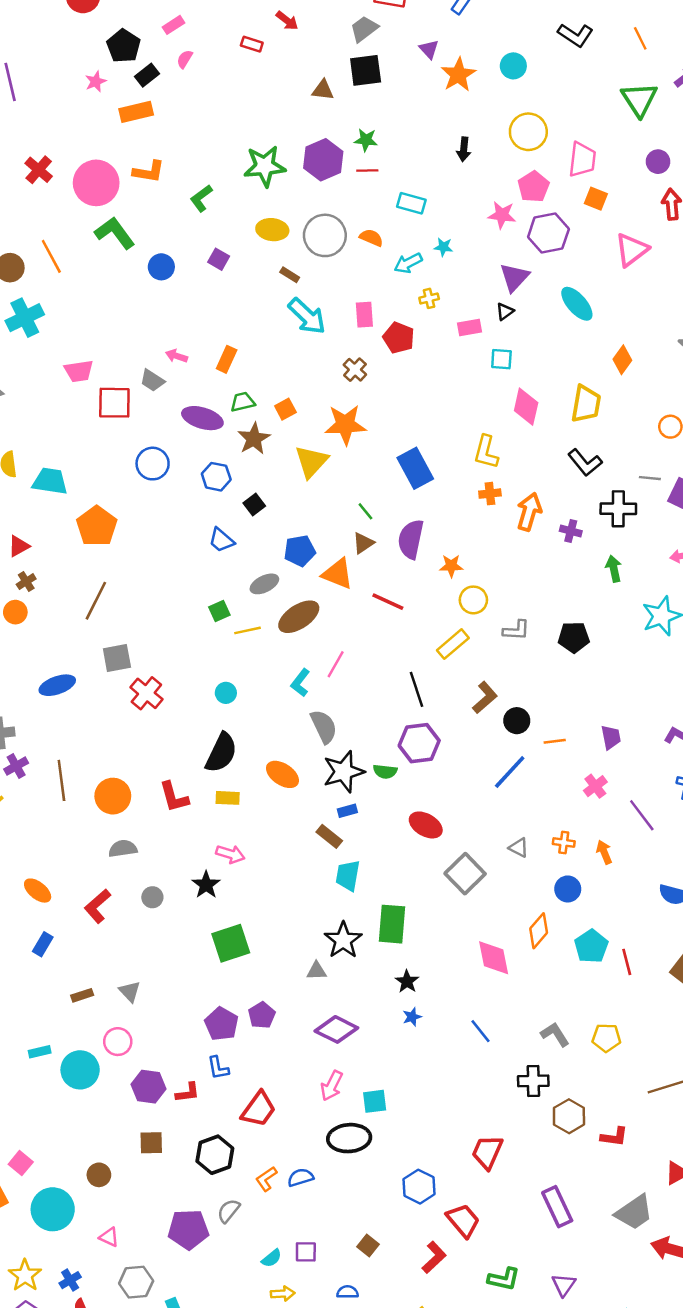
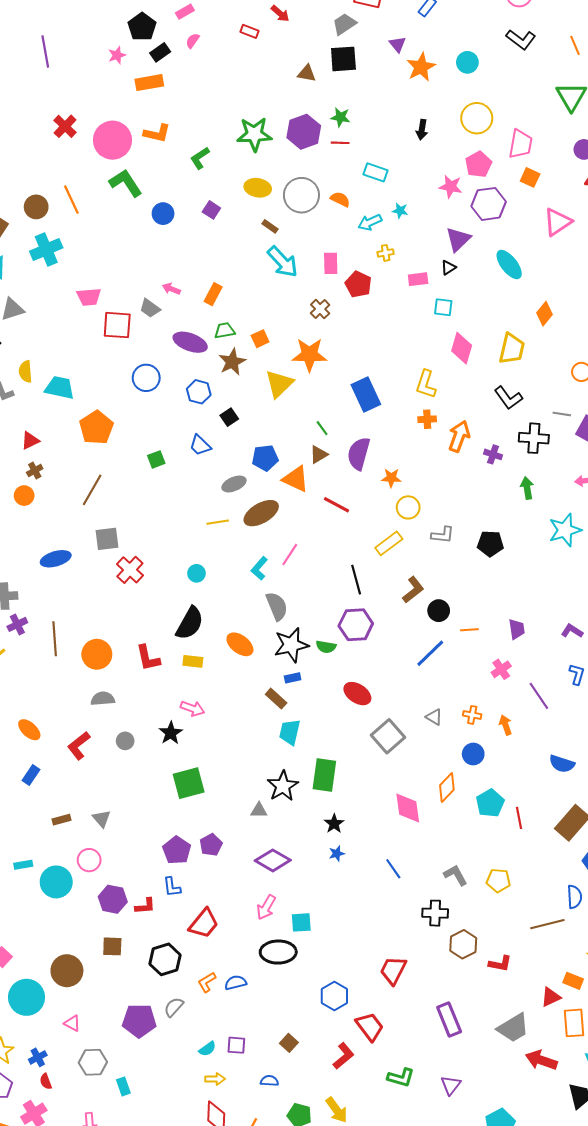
green square: (219, 611) -> (156, 459), moved
brown circle: (99, 1175) -> (67, 971), size x1.6

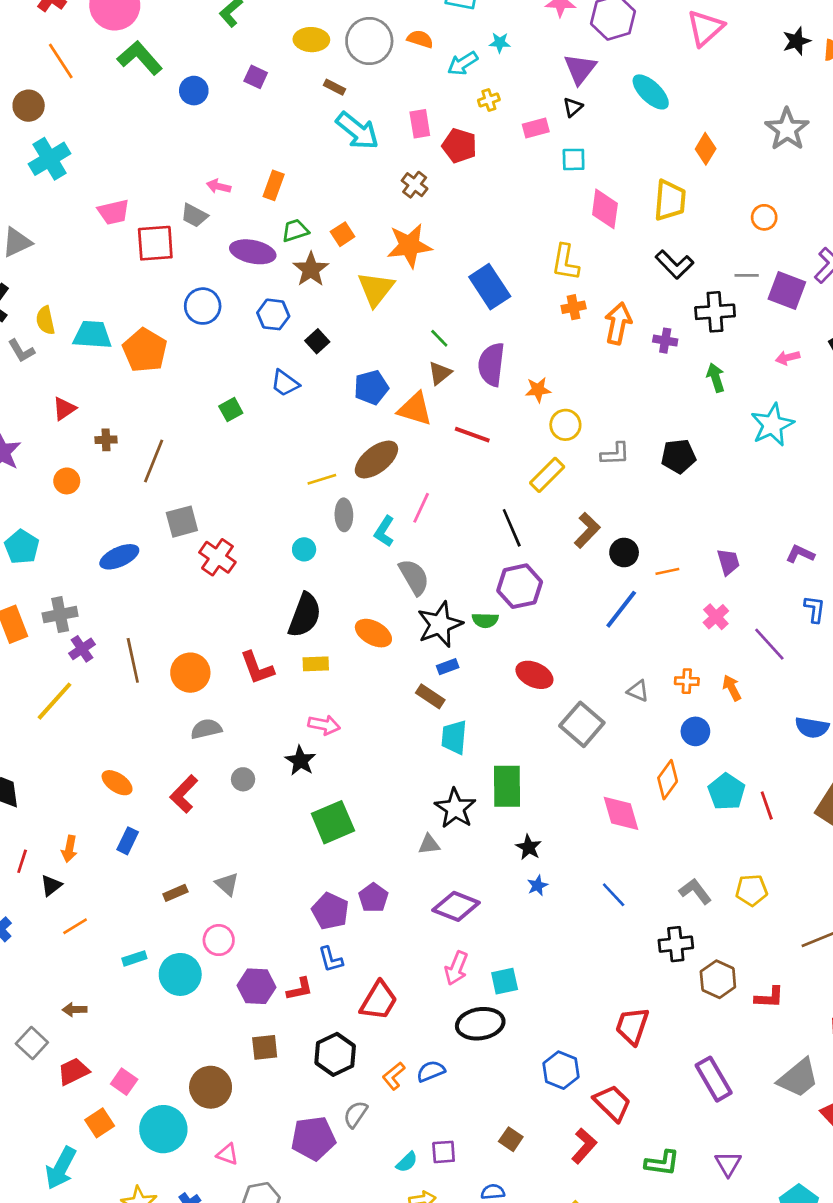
orange line: (71, 200) -> (61, 61), moved
orange pentagon: (96, 428) -> (145, 350), moved
brown cross: (35, 470) -> (106, 440), moved, turned 35
gray ellipse: (234, 484) -> (344, 515), moved, turned -60

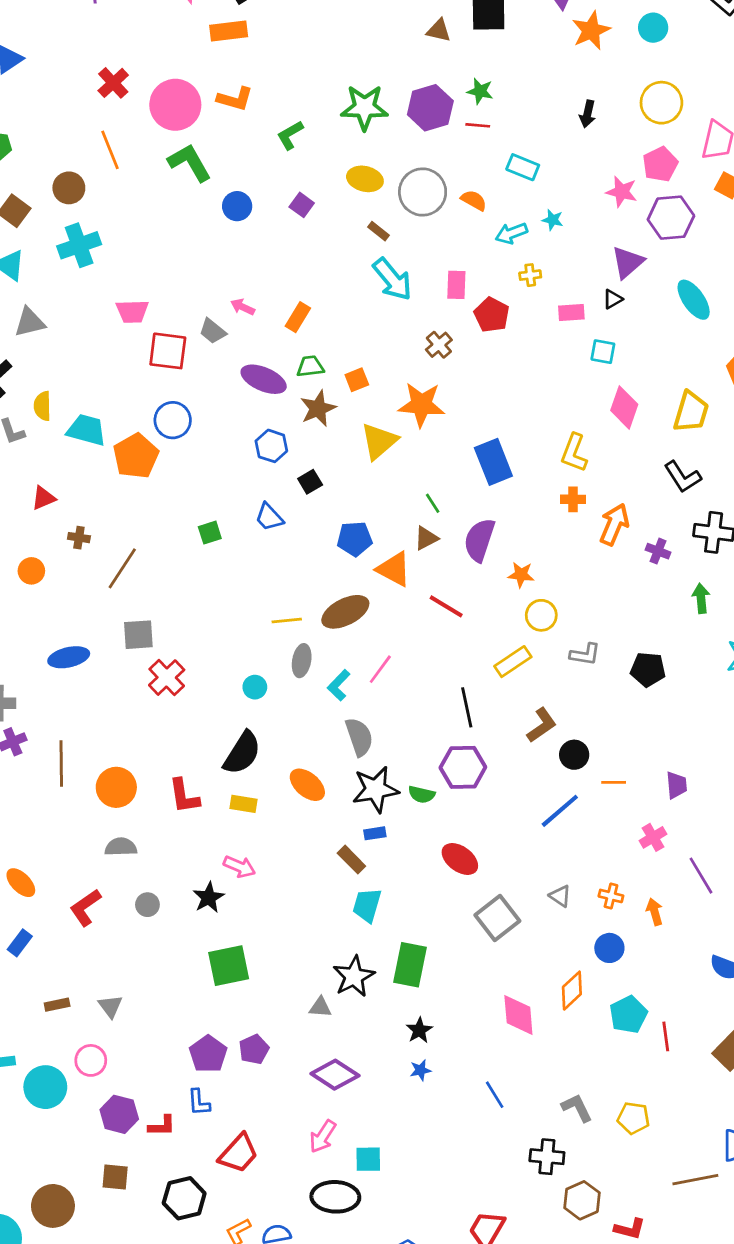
blue circle: (203, 306) -> (173, 420), moved

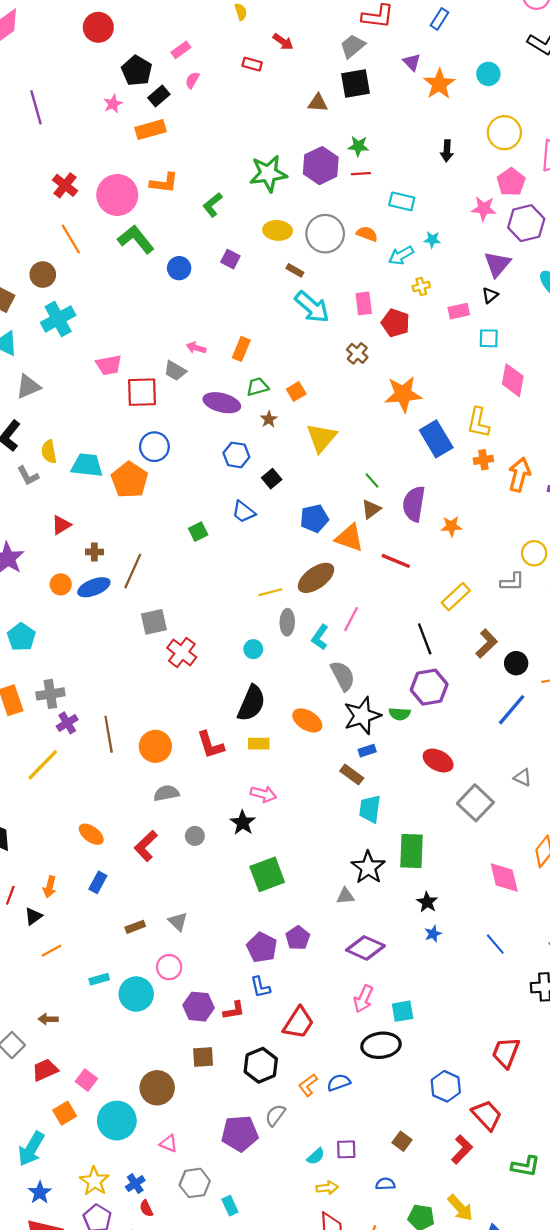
orange star: (421, 405) -> (403, 394), moved
brown star: (318, 408) -> (269, 419), size x0.6
blue rectangle: (493, 462) -> (436, 439), moved
yellow circle: (541, 615) -> (534, 553), moved
blue ellipse: (69, 657) -> (94, 587), moved

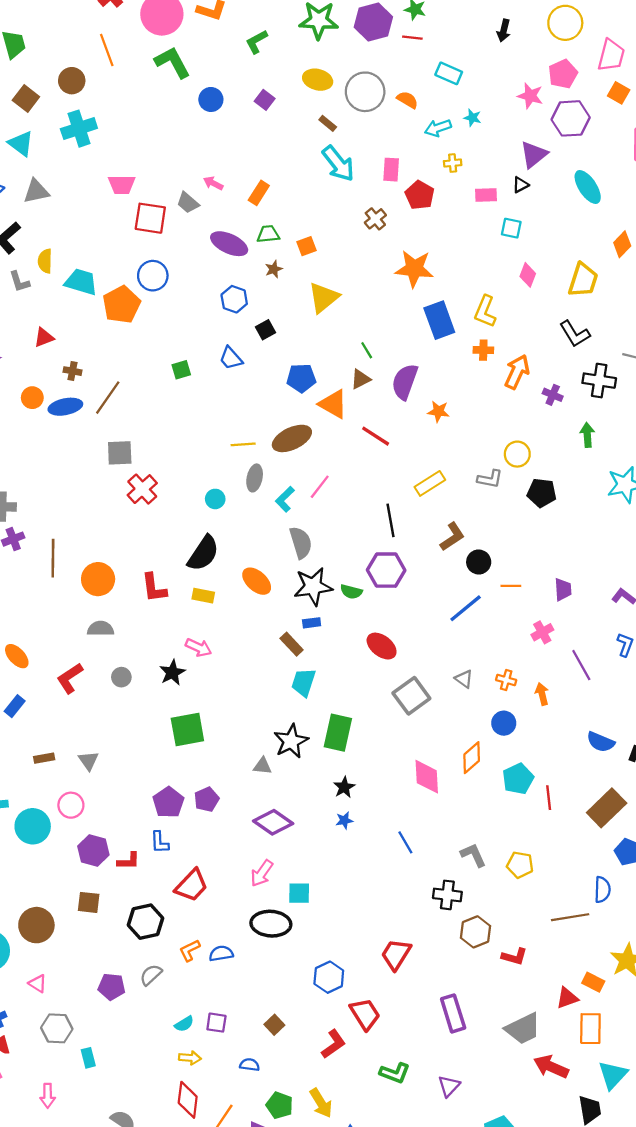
pink diamond: (513, 380) -> (528, 275), size x0.7
purple pentagon: (240, 1133) -> (112, 987), size x0.7

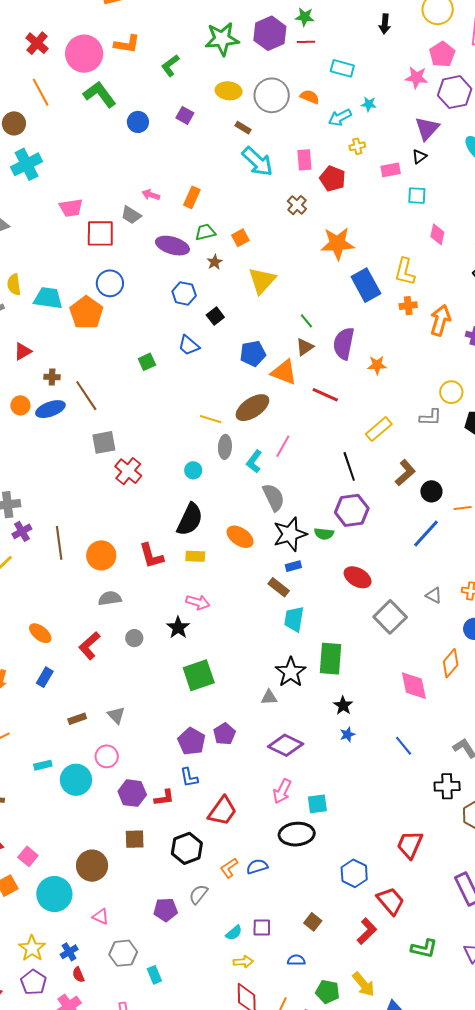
brown line: (108, 398) -> (86, 396), turned -60
yellow line: (243, 444) -> (211, 419), turned 30

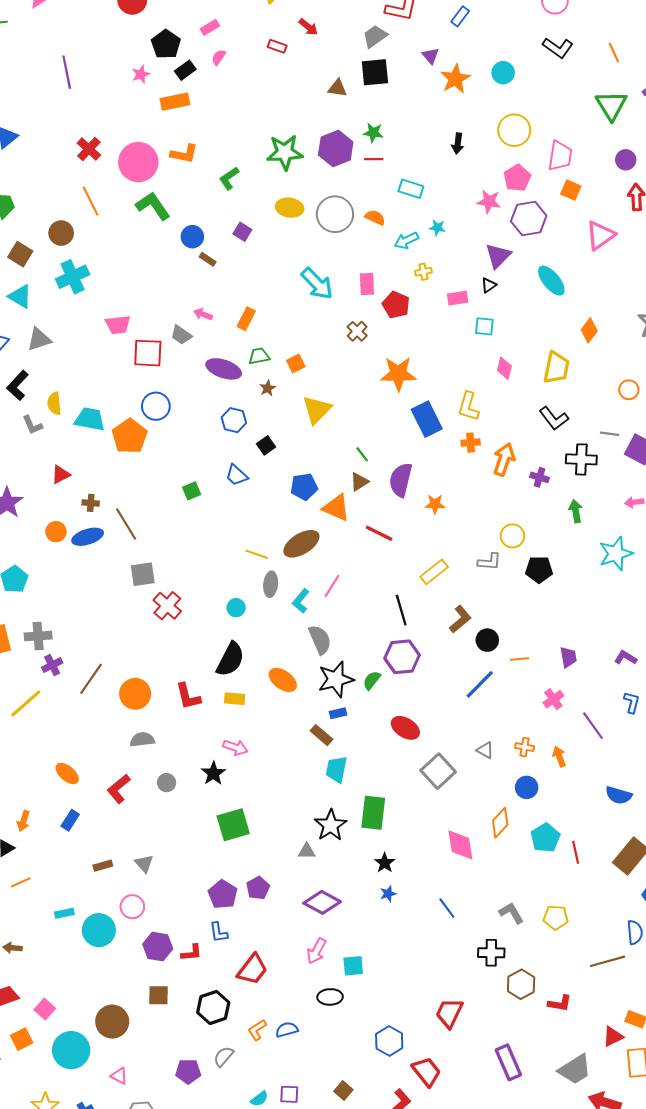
brown rectangle: (243, 128) -> (208, 259), moved
green semicircle: (324, 534) -> (372, 680), turned 120
brown line: (59, 543) -> (91, 679), turned 40
black ellipse: (297, 834) -> (330, 997), size x0.7

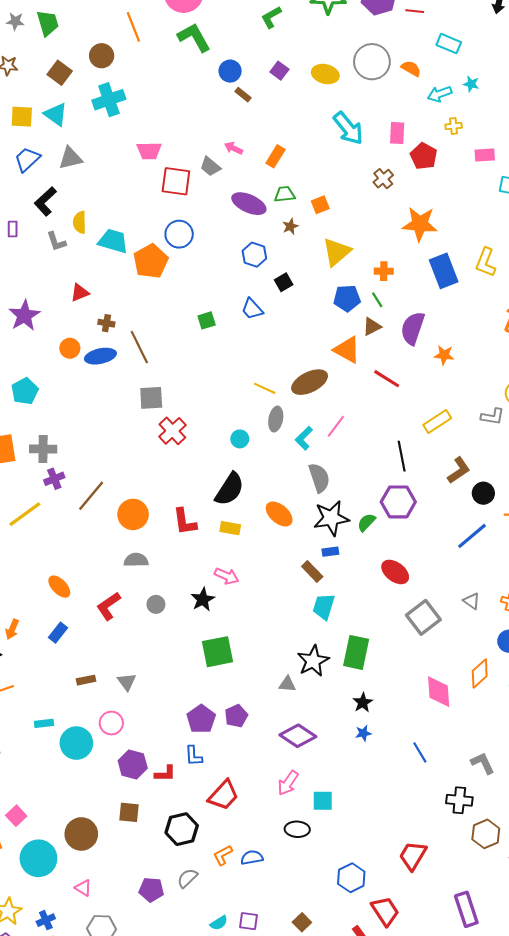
yellow ellipse: (290, 208) -> (325, 74), moved
orange cross: (471, 443) -> (384, 271), moved
blue pentagon: (304, 487) -> (347, 298), moved

